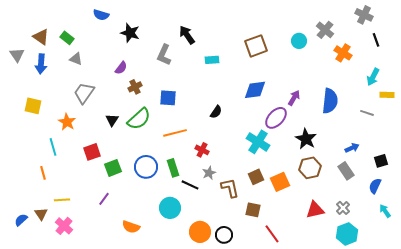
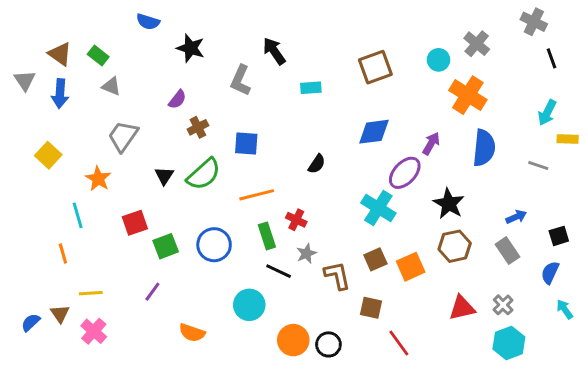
orange cross: (343, 53) -> (468, 95), moved, size x1.4
yellow square: (33, 106) -> (48, 155), turned 30
green rectangle: (173, 168) -> (267, 236), moved

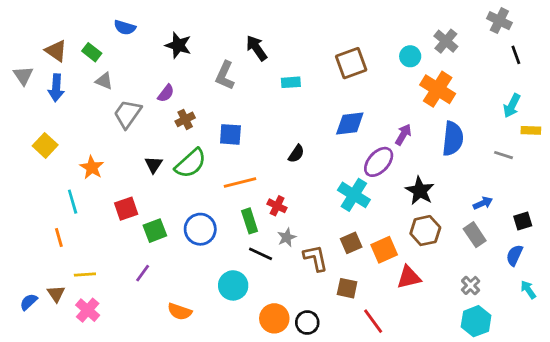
blue semicircle: (148, 22) -> (125, 27), moved
gray trapezoid: (123, 136) -> (127, 114), moved
red triangle: (462, 308) -> (409, 277), moved

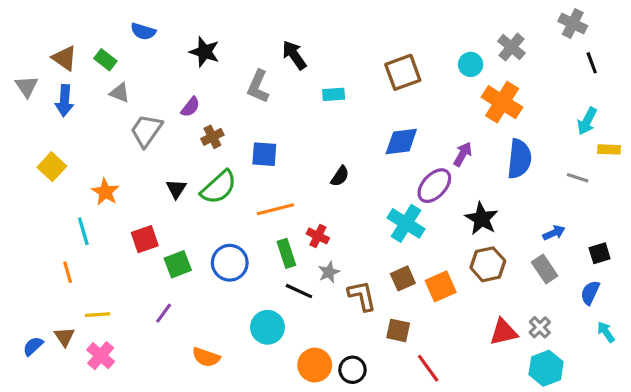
red triangle: (409, 277) -> (504, 332), moved

